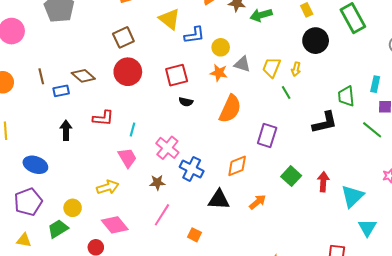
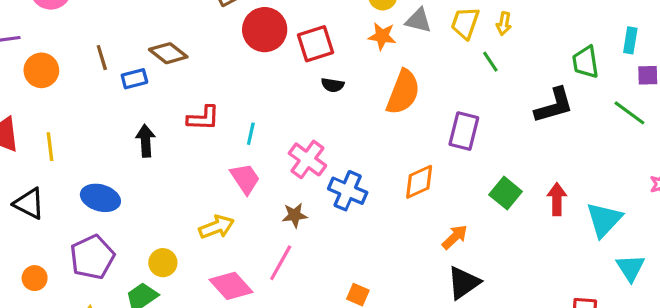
red circle: (128, 72) -> (265, 30), moved
black triangle: (219, 200) -> (463, 283), moved, turned -35
pink line: (162, 215) -> (281, 263), moved

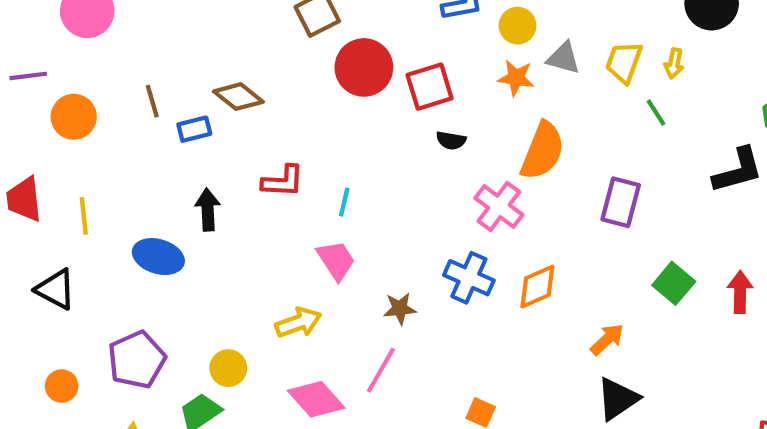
pink cross: (307, 159) -> (499, 206), moved
orange diamond: (419, 182) -> (537, 287), moved
blue ellipse: (100, 198) -> (158, 257), moved

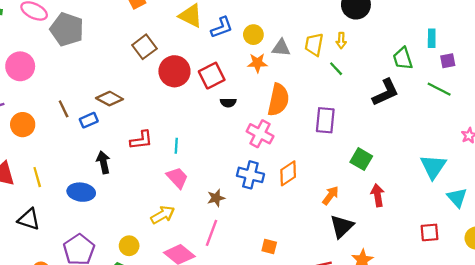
red arrow: (740, 292) -> (378, 195), moved

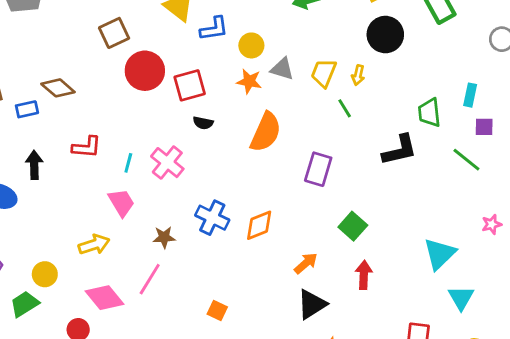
pink cross: (260, 134) -> (167, 163), moved

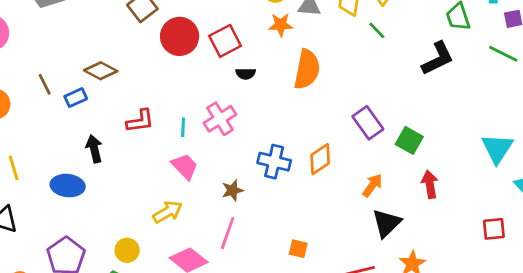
pink cross: (167, 163) -> (220, 119), turned 32
purple rectangle: (318, 169) -> (368, 123), moved, turned -40

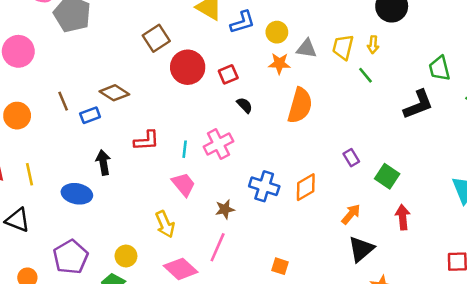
red square: (225, 41) -> (228, 74), size x0.7
black semicircle: (246, 74) -> (245, 105), turned -138
purple rectangle: (368, 123) -> (351, 158), size x0.6
yellow arrow: (168, 212) -> (165, 224), turned 92

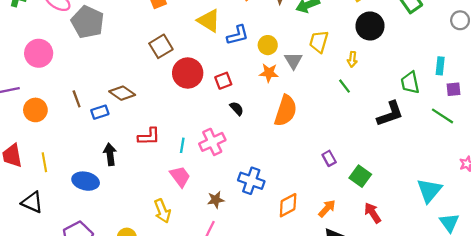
yellow trapezoid: (343, 47) -> (319, 42), moved
gray triangle: (306, 49) -> (293, 61), turned 48
orange diamond: (306, 187) -> (288, 205), moved
red arrow: (403, 217) -> (373, 213), turned -30

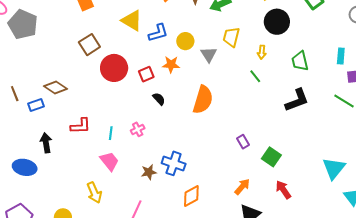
orange star: (269, 73) -> (171, 64), moved
green trapezoid: (410, 83) -> (300, 61), moved
pink cross: (212, 142) -> (138, 129), size x0.6
brown star: (216, 200) -> (149, 172), moved
orange diamond: (288, 205) -> (191, 196), moved

